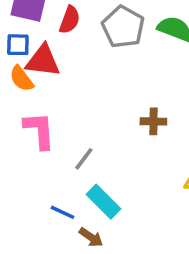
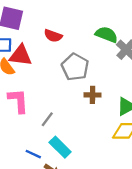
red semicircle: (70, 20) -> (53, 36), moved, turned 90
gray pentagon: (123, 27) -> (75, 67), moved

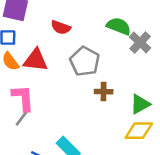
red triangle: (21, 55) -> (36, 60), moved
gray line: (47, 119) -> (22, 118), moved

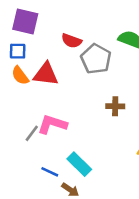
gray pentagon: (85, 61) -> (96, 59), moved
pink L-shape: (23, 98) -> (52, 124), moved, turned -68

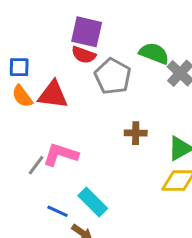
purple square: (25, 22) -> (87, 32), moved

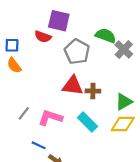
red semicircle: (84, 55) -> (43, 37), moved
red triangle: (53, 95) -> (73, 86), moved
pink L-shape: (61, 154) -> (50, 118), moved
cyan rectangle: (93, 202) -> (88, 122), moved

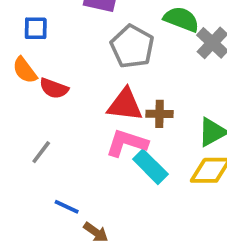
red semicircle: (43, 37) -> (54, 88), moved
blue square: (12, 45) -> (36, 28), moved
pink L-shape: (50, 118) -> (127, 143), moved

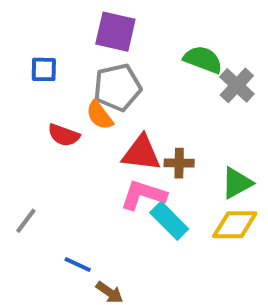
gray pentagon: (132, 46) -> (117, 87), moved, turned 30
orange semicircle: (25, 70) -> (100, 115), moved
gray line: (41, 152) -> (26, 221), moved

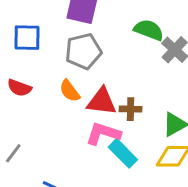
blue square: (44, 69) -> (27, 38), size x1.4
orange semicircle: (100, 115) -> (70, 91), moved
red semicircle: (64, 135) -> (19, 88), moved

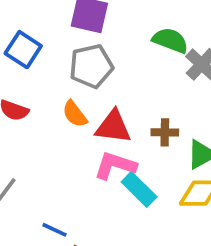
blue square: (27, 38) -> (23, 50), turned 32
brown cross: (131, 109) -> (165, 132), moved

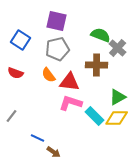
brown cross: (165, 132) -> (97, 65), moved, size x1.5
cyan rectangle: (139, 189) -> (95, 116), moved

